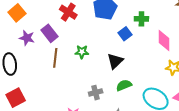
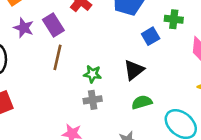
green star: (82, 52) -> (92, 74), moved
gray cross: (96, 93) -> (93, 100), moved

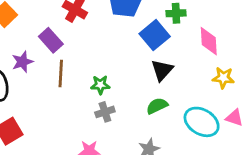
purple star: (24, 28) -> (22, 62), moved, turned -30
blue square: (151, 36) -> (155, 35), size x1.5
black triangle: (134, 70) -> (162, 70), moved

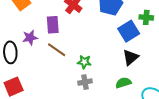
purple rectangle: (51, 40) -> (53, 25), turned 30
brown line: (61, 73) -> (57, 50), turned -66

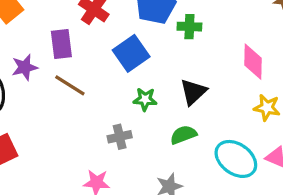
green cross: (146, 17) -> (189, 27), moved
blue square: (129, 31) -> (131, 53), moved
green star: (84, 62) -> (145, 99), moved

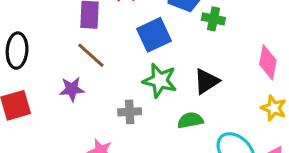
purple star: (25, 67) -> (72, 89), moved
green star: (145, 99) -> (160, 81), size x1.5

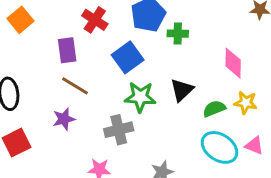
gray cross: (130, 112) -> (119, 130), size x1.4
green semicircle: (190, 120) -> (214, 109), moved

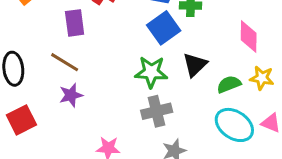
blue square: (128, 57) -> (164, 28), moved
brown line: (75, 86) -> (65, 62), moved
gray cross: (119, 130) -> (157, 111), moved

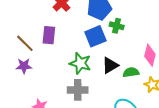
purple rectangle: (75, 23) -> (49, 35), moved
green semicircle: (229, 84) -> (131, 72), moved

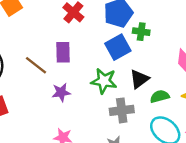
purple star: (24, 66) -> (61, 92), moved
green semicircle: (131, 72) -> (160, 96), moved
gray cross: (78, 90) -> (122, 110), moved

